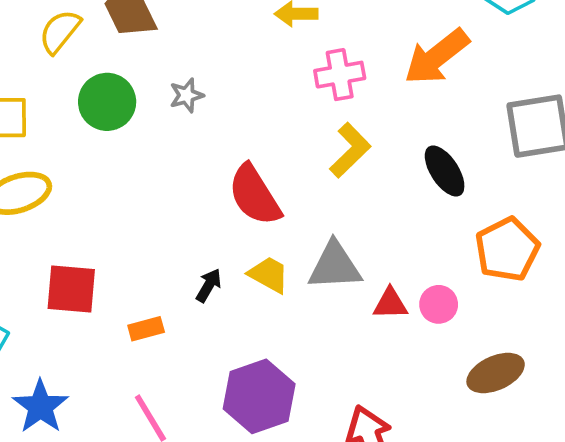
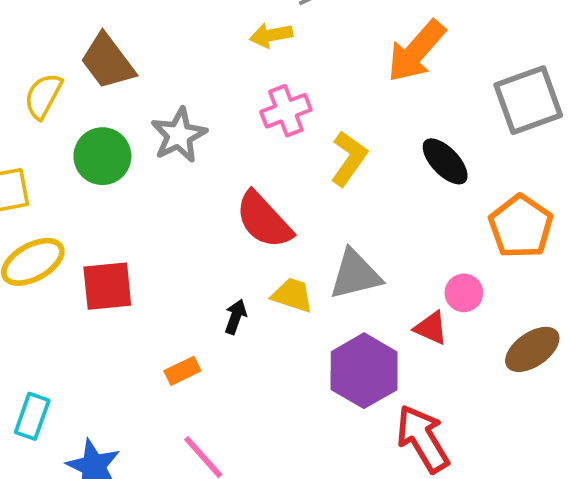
pink cross: (340, 75) -> (286, 111), moved
gray star: (186, 95) -> (179, 135), size x1.6
red square: (71, 289) -> (107, 286), moved
red triangle: (390, 304) -> (431, 328), moved, turned 36
purple hexagon: (259, 396) -> (364, 371), moved

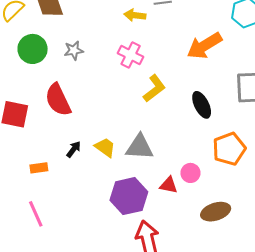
pink cross: (286, 111) -> (131, 55), turned 30
gray star: (179, 135) -> (74, 50), size x0.7
red semicircle: (264, 220) -> (58, 100), moved
red triangle: (431, 328) -> (169, 185), turned -30

